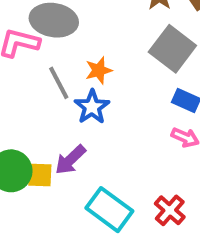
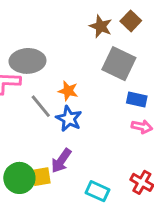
orange star: (99, 70) -> (68, 91), turned -30
cyan rectangle: (109, 210) -> (97, 191), size x0.7

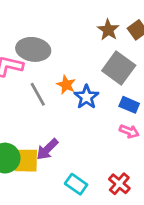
blue star: (69, 119) -> (86, 97), moved
yellow square: (41, 177) -> (26, 161), size x1.4

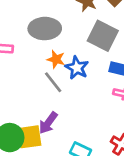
gray ellipse: (33, 49) -> (45, 29), moved
gray line: (38, 94) -> (53, 82), moved

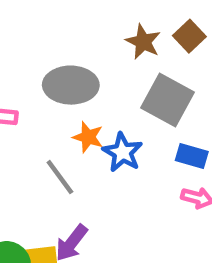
gray line: (53, 82) -> (60, 177), moved

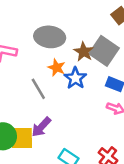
brown star: (143, 42) -> (84, 52), moved

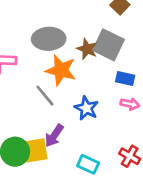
orange star: (57, 68) -> (61, 70), size x1.6
blue star: (75, 78) -> (86, 108), moved

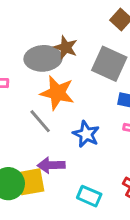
brown star: (87, 49) -> (66, 47), moved
purple arrow: (54, 136) -> (51, 165), turned 55

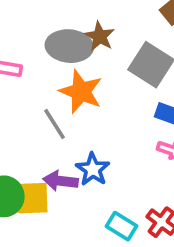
blue star: (86, 134) -> (93, 169), moved
cyan rectangle: (89, 196) -> (121, 226), moved

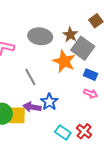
brown star: (100, 36) -> (70, 35), moved
orange star: (81, 92) -> (64, 61), moved

